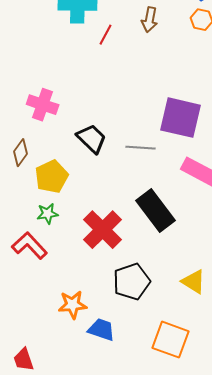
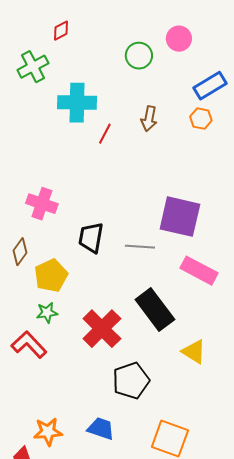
black trapezoid: (92, 139) -> (91, 238), turned -124
yellow triangle: (194, 282) -> (194, 352), moved
orange star: (73, 305) -> (48, 432), moved

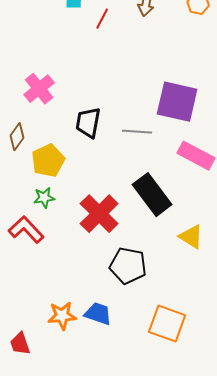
pink cross: (42, 204) -> (39, 89), turned 32
black pentagon: (131, 381) -> (128, 266), turned 30
orange star: (48, 432) -> (62, 316), moved

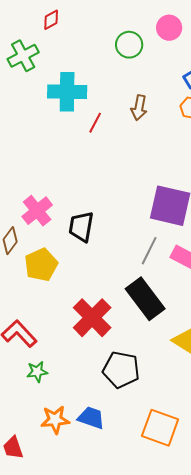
pink cross: (39, 89) -> (37, 211), moved
gray line: (137, 132) -> (149, 251), moved, turned -68
green star: (44, 198) -> (37, 372), moved

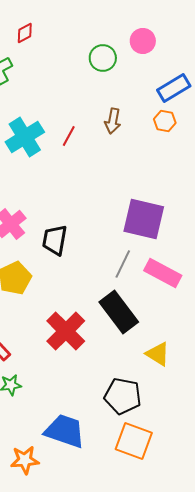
cyan cross: (67, 92) -> (25, 137), moved, turned -33
black pentagon: (121, 370) -> (123, 396), moved
blue trapezoid: (91, 418) -> (65, 431), size x1.5
orange star: (55, 420) -> (25, 460), moved

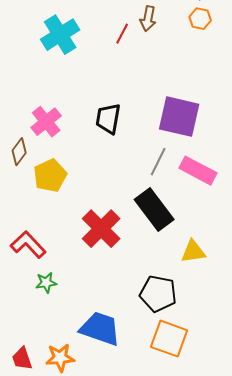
red line: (69, 136) -> (122, 34), moved
black trapezoid: (55, 240) -> (108, 119), moved
yellow triangle: (158, 354) -> (193, 252), turned -40

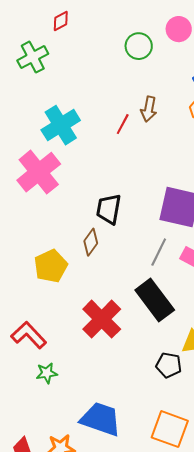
pink cross: (46, 122) -> (39, 172), moved, size x1.4
brown diamond: (19, 152) -> (91, 242), moved
black pentagon: (158, 294) -> (169, 365), moved, size x0.7

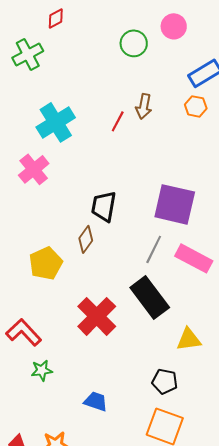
pink cross: (39, 172) -> (34, 169), size x0.7
black pentagon: (169, 365) -> (165, 381), moved
blue trapezoid: (101, 419) -> (96, 401), moved, size x0.6

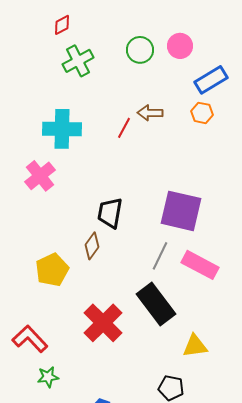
pink circle: (174, 26) -> (180, 46), moved
green cross: (28, 54) -> (78, 61), moved
brown arrow: (144, 106) -> (150, 113), turned 80
cyan cross: (56, 122) -> (62, 129), turned 33

